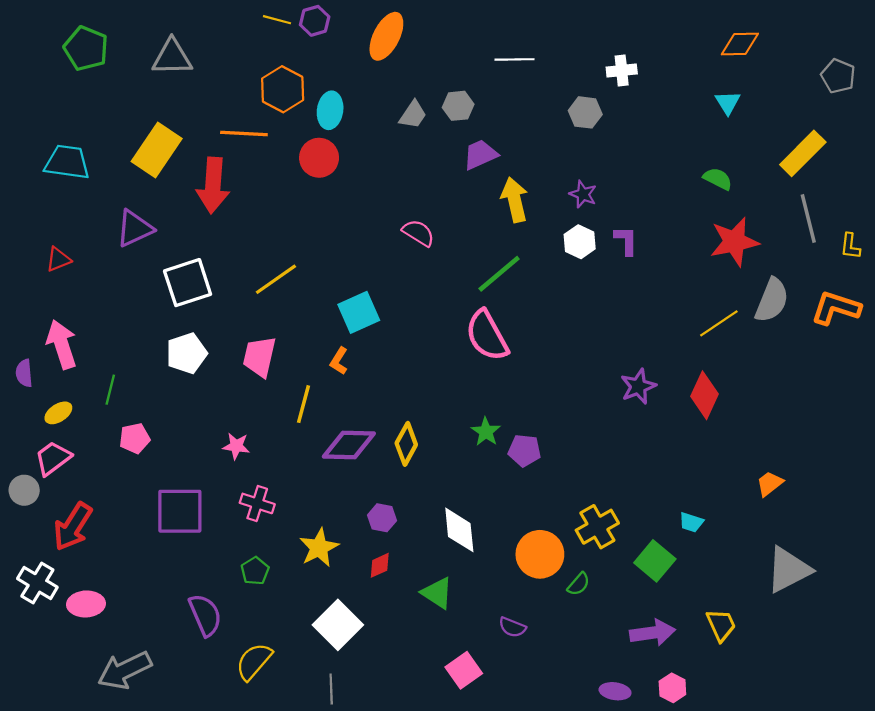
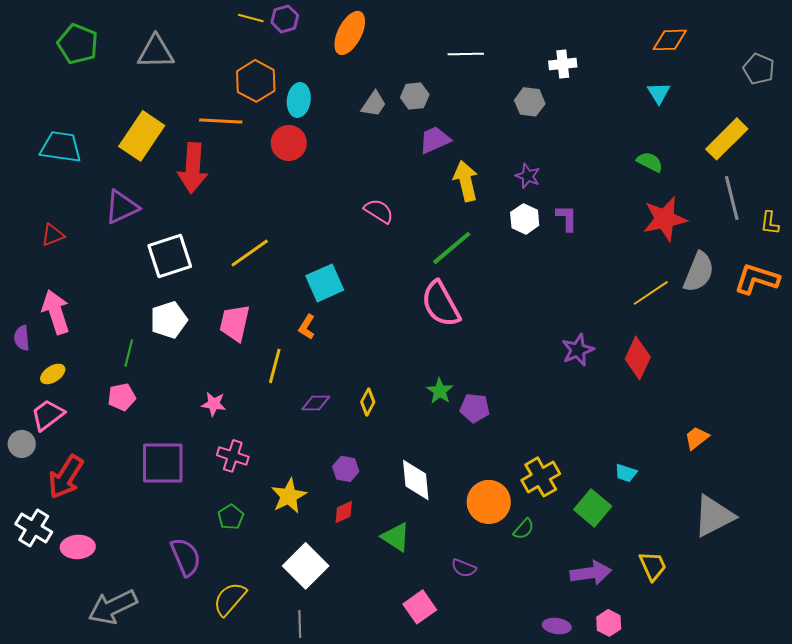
green line: (110, 390) -> (129, 353), moved
yellow diamond: (406, 444) -> (368, 402), size x0.7
purple diamond: (349, 445) -> (316, 403), size x0.6

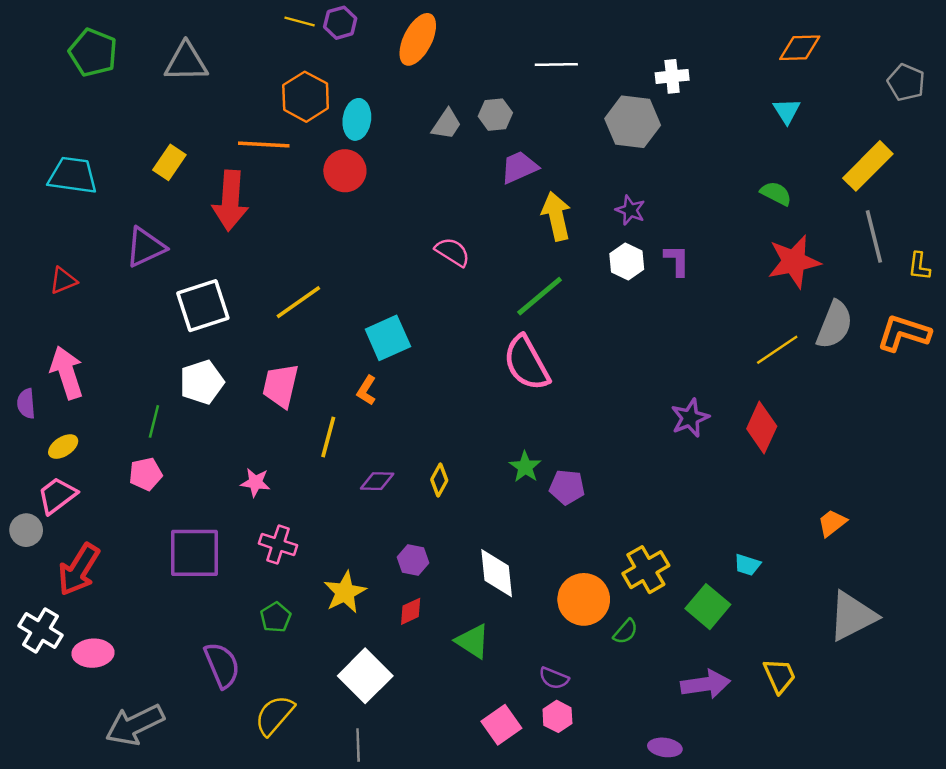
gray hexagon: (530, 102) -> (633, 122), size x1.5
yellow rectangle: (142, 136) -> (169, 162), size x0.6
pink hexagon: (609, 623) -> (557, 716), moved

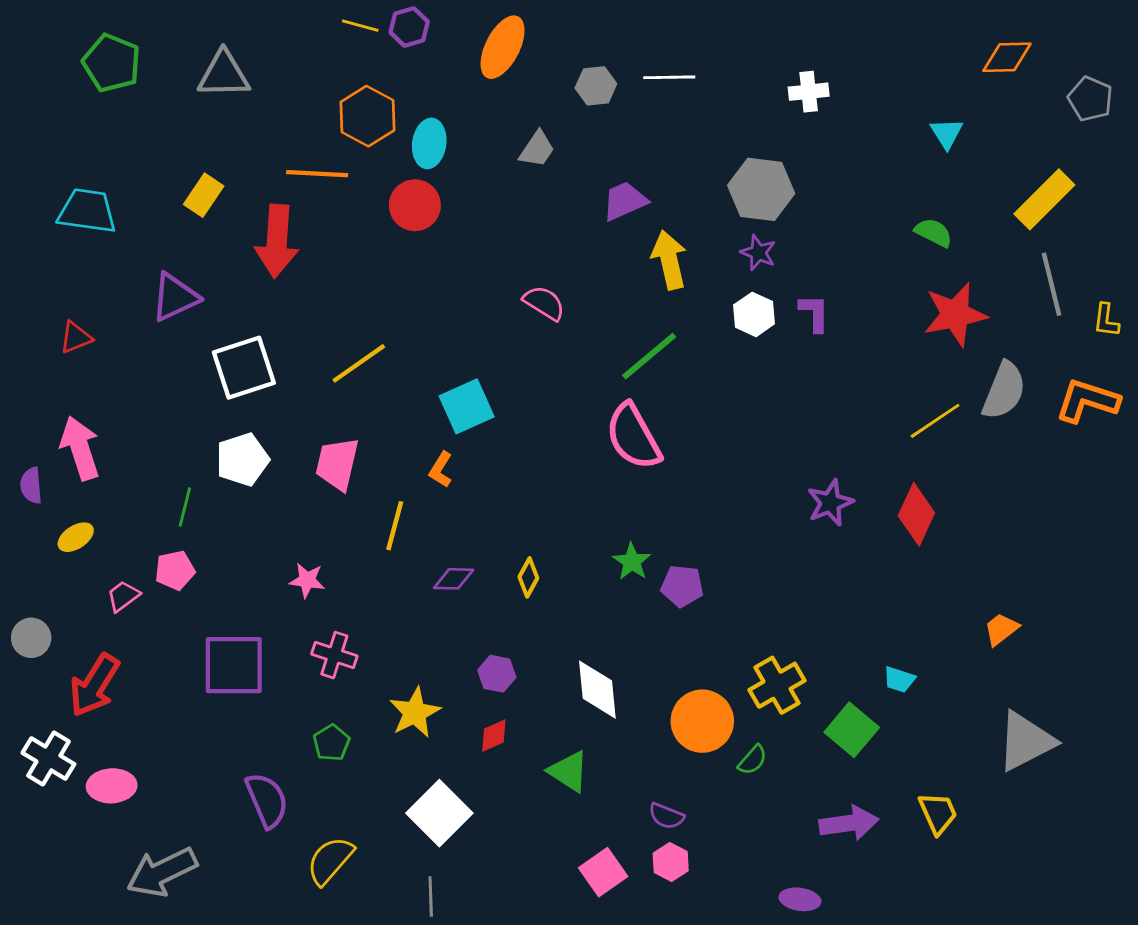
orange diamond: (800, 48) -> (1007, 57), moved
gray hexagon: (495, 115) -> (596, 86), moved
gray hexagon: (633, 122) -> (761, 189), moved
pink trapezoid: (57, 496) -> (123, 596), moved, size x0.7

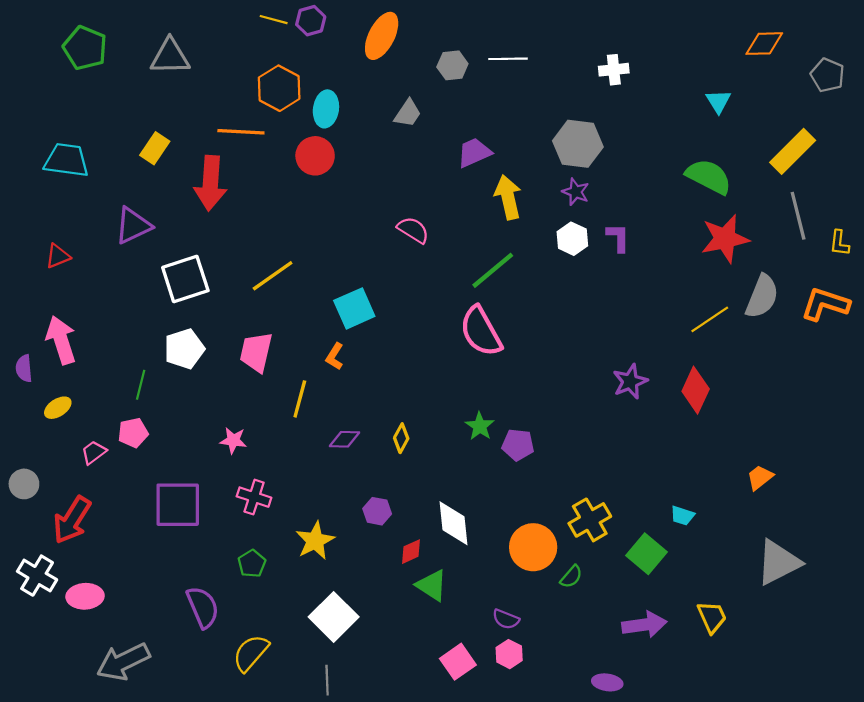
green semicircle: (934, 233) -> (709, 177), size x1.6
red diamond: (494, 736) -> (411, 552), moved

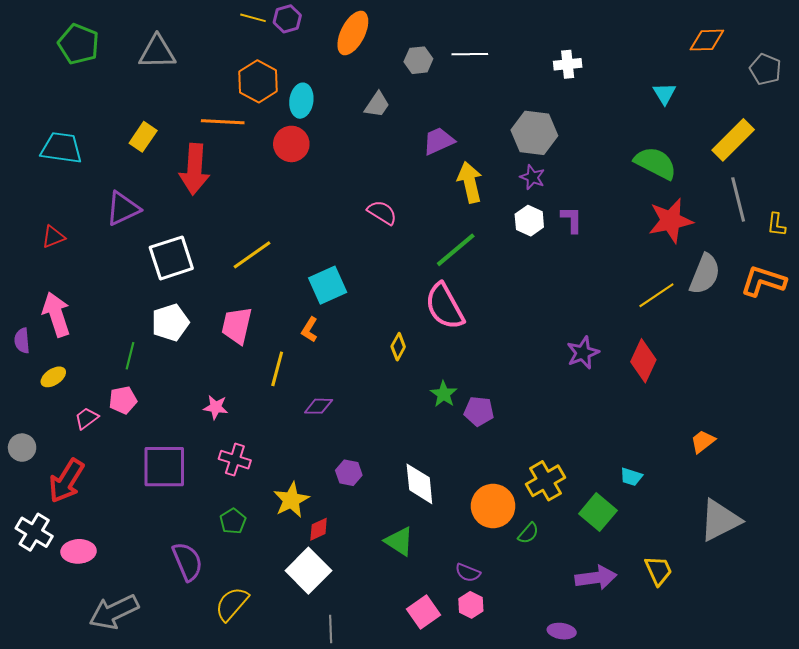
yellow diamond: (401, 438) -> (398, 347), moved
red diamond: (411, 552) -> (319, 529), moved
gray line: (327, 680) -> (331, 629), moved

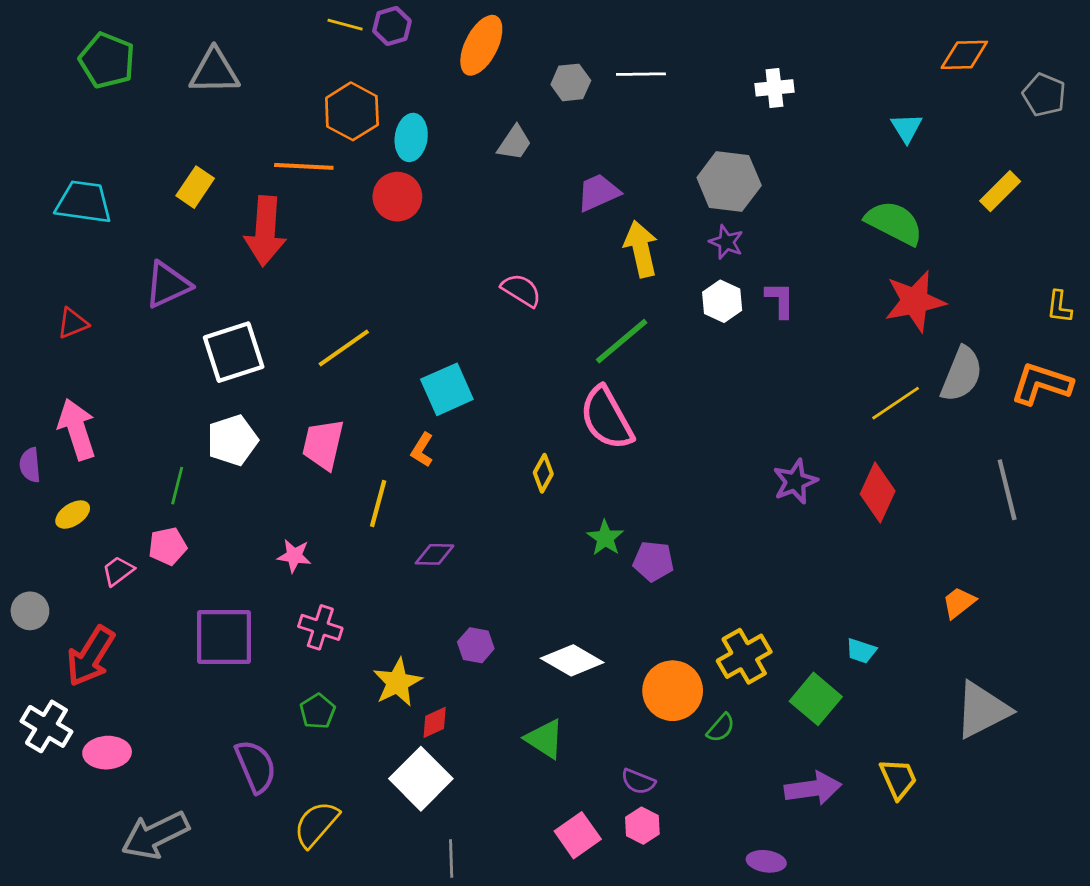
yellow rectangle: (733, 140) -> (1000, 191), size x0.7
gray line: (738, 199) -> (1007, 490), moved
white diamond: (419, 484) -> (572, 660), turned -54

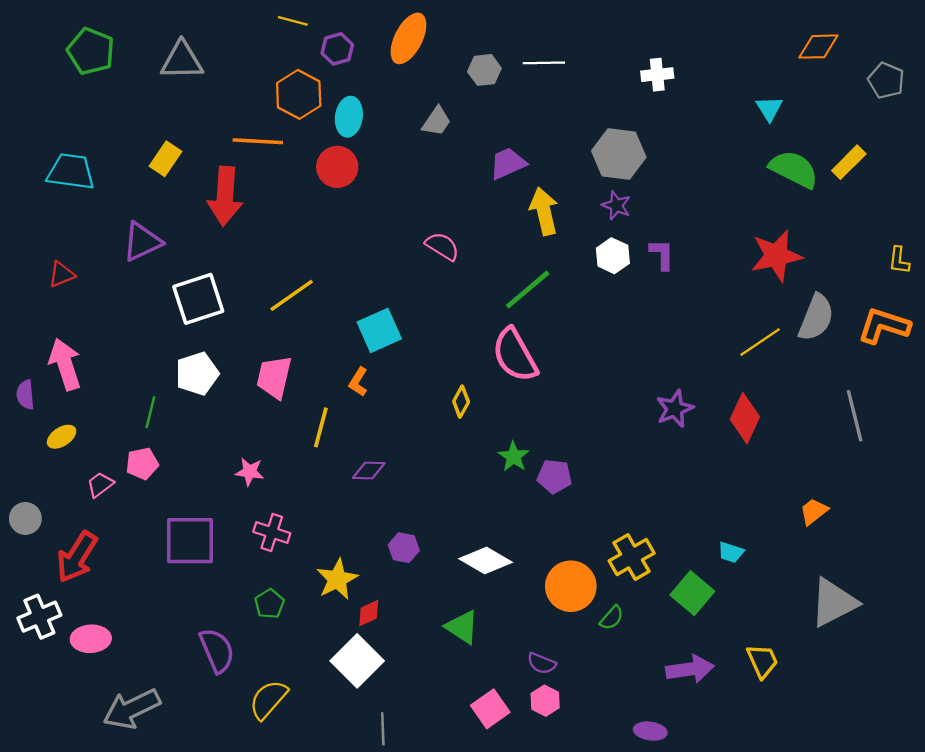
purple hexagon: (392, 26) -> (337, 49), moved
green semicircle: (894, 223) -> (794, 169), moved
white cross: (46, 726) -> (39, 617), turned 36

